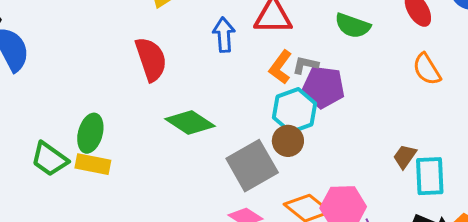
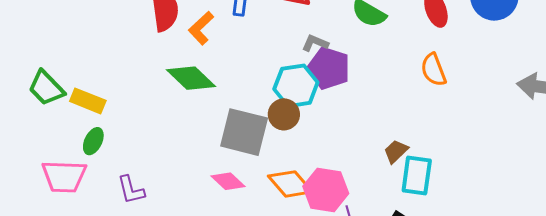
orange L-shape: (280, 67) -> (201, 28), moved
green ellipse: (90, 133) -> (93, 141), moved, size x0.7
gray square: (252, 166) -> (244, 132), turned 33

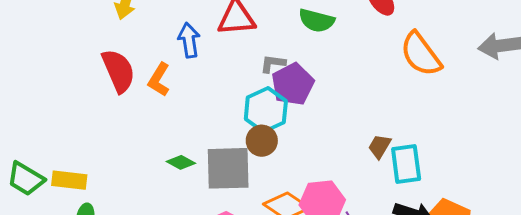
purple pentagon: (329, 68) -> (293, 84), turned -30
orange semicircle: (434, 70) -> (421, 54), moved, size x1.4
green diamond: (191, 78) -> (181, 162), moved, size x0.6

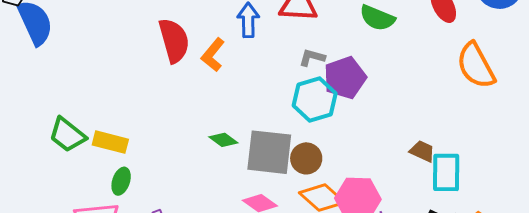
gray L-shape: (273, 64) -> (312, 57), moved
brown circle: (262, 141) -> (306, 158), moved
brown trapezoid: (380, 146) -> (422, 151), turned 76

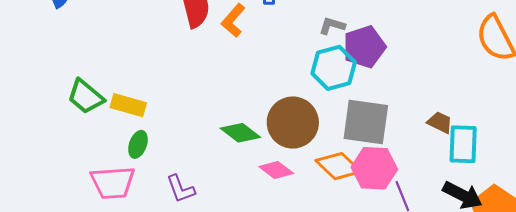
green diamond: (223, 140) -> (240, 133), moved, size x1.4
gray square: (269, 152) -> (366, 122), moved
brown circle: (306, 158) -> (293, 123), moved, size x1.6

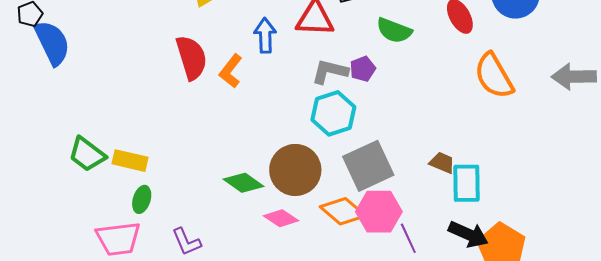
gray L-shape: (332, 26) -> (330, 71), size x1.4
purple pentagon: (364, 47) -> (363, 69), moved, size x0.6
gray square: (366, 122) -> (368, 166), turned -30

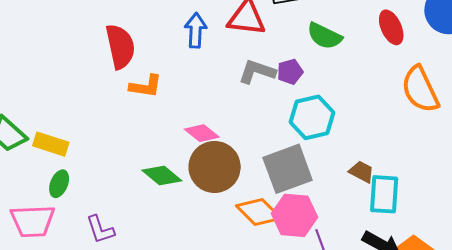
orange L-shape: (231, 71) -> (146, 86), moved, turned -124
cyan hexagon: (333, 113) -> (312, 117), moved
pink diamond: (281, 218) -> (202, 133), moved

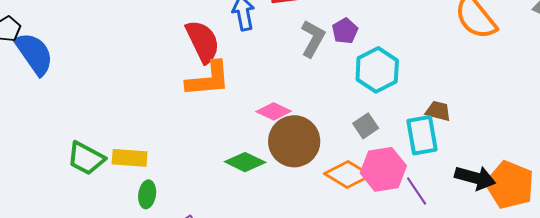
red semicircle: (120, 46) -> (203, 42), moved
gray L-shape: (257, 72) -> (313, 39), turned 114
orange L-shape: (146, 86) -> (208, 79), size x1.4
gray square: (288, 169) -> (366, 126), size x0.5
cyan rectangle: (384, 194) -> (422, 135), moved

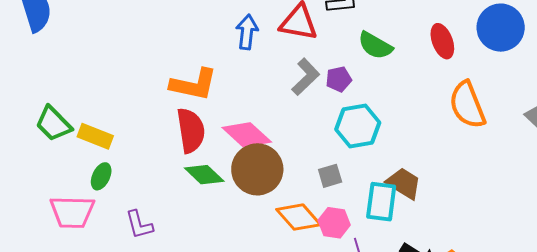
red semicircle: (203, 42) -> (191, 130), moved
pink diamond: (274, 111) -> (247, 135), size x1.4
brown trapezoid: (438, 111) -> (404, 183), size x1.4
pink hexagon: (383, 169) -> (334, 223), size x0.7

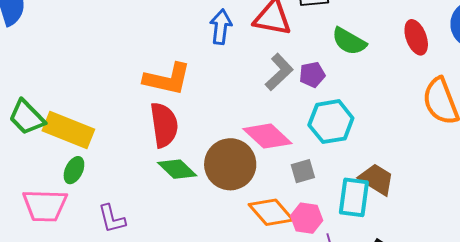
pink diamond: (247, 135) -> (267, 136), moved
yellow rectangle: (95, 136) -> (68, 130), size x1.4

